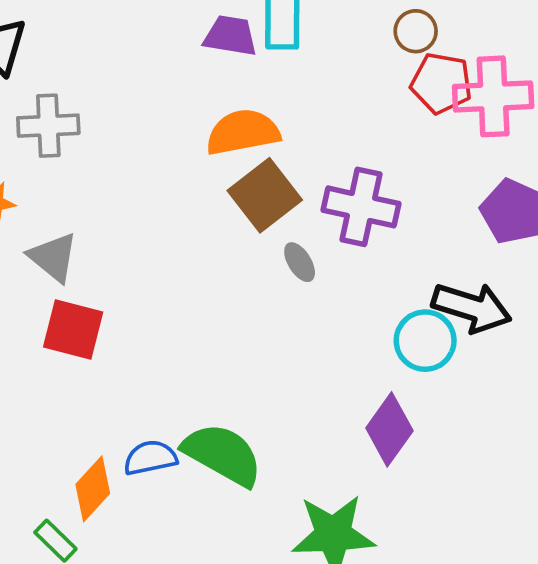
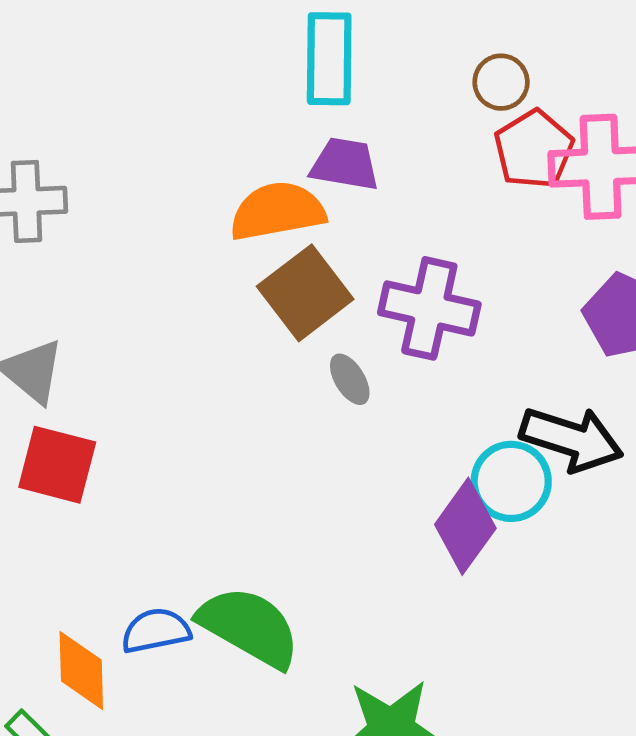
purple trapezoid: (230, 36) -> (345, 164), moved
red pentagon: (441, 83) -> (534, 149), turned 30
purple diamond: (389, 429) -> (465, 526), moved
orange diamond: (93, 489) -> (81, 671), turned -44

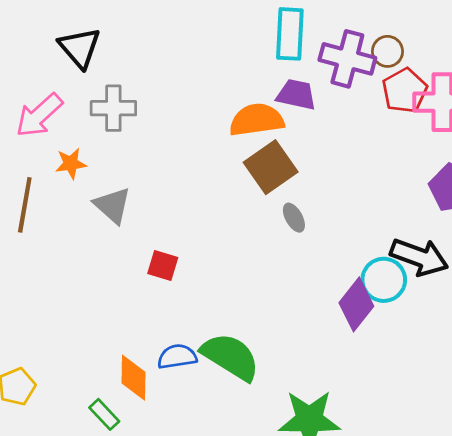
purple cross: (429, 308) -> (347, 59), moved
red square: (57, 465) -> (163, 266), moved, size x0.7

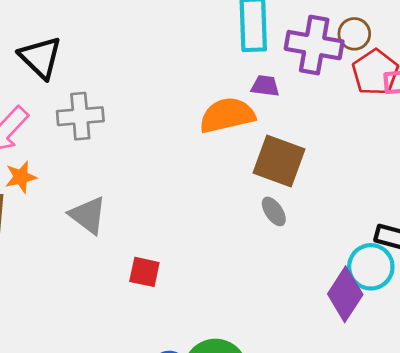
purple trapezoid: (296, 95) -> (265, 86), size x0.7
orange star: (71, 163) -> (21, 177), moved
brown square: (271, 167) -> (279, 161), moved, turned -30

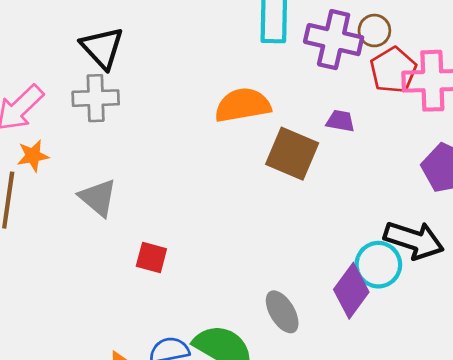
black triangle: (40, 57) -> (102, 48), moved
purple trapezoid: (265, 86) -> (340, 121), moved
gray ellipse: (274, 211) -> (282, 312), moved, size x1.4

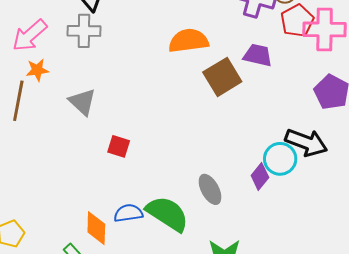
purple trapezoid: (340, 121) -> (258, 55), size x1.4
brown square: (292, 154) -> (222, 77), turned 33
purple diamond: (351, 291) -> (260, 177), size x0.7

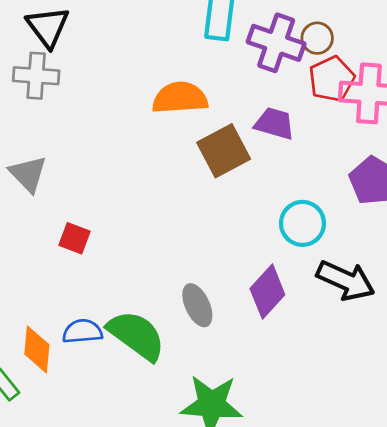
black arrow: (306, 142) -> (346, 280), moved
cyan circle: (280, 159) -> (302, 223), moved
purple diamond: (260, 177) -> (267, 292), size x1.4

